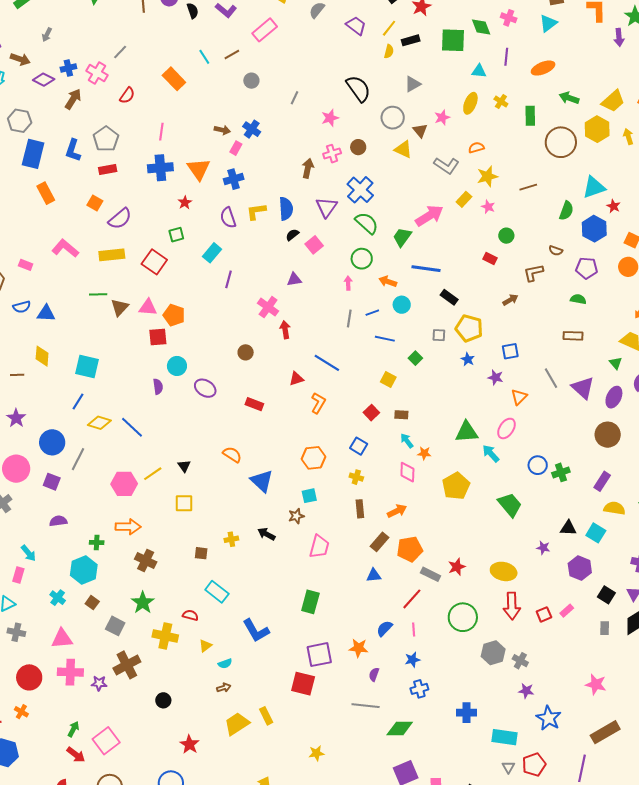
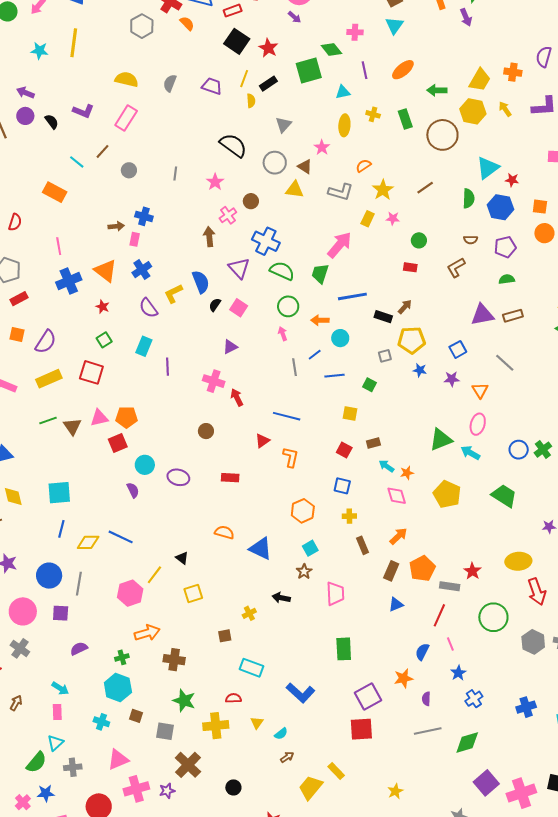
brown arrow: (510, 300) -> (405, 307), moved
purple triangle: (583, 388) -> (482, 315), moved, turned -35

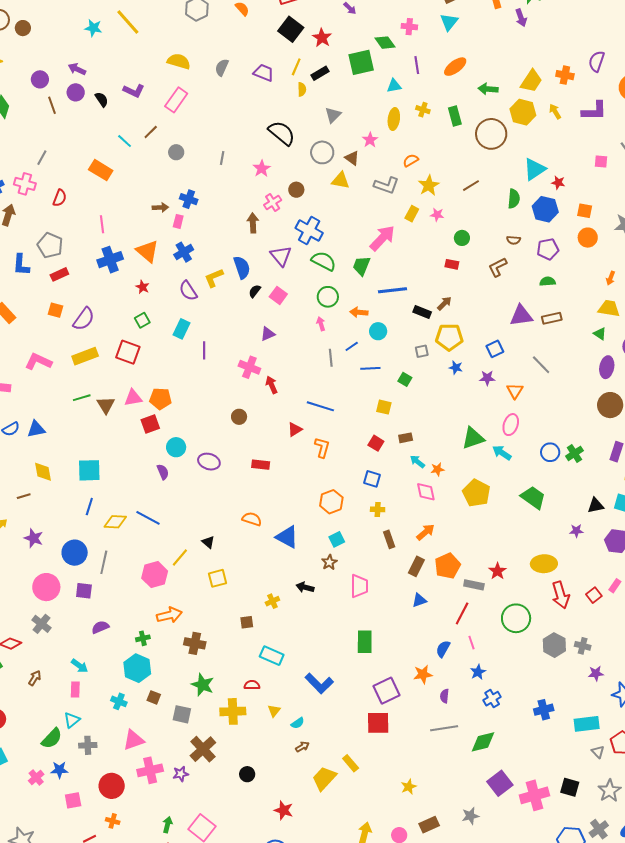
yellow line: (74, 43) -> (128, 22), turned -52

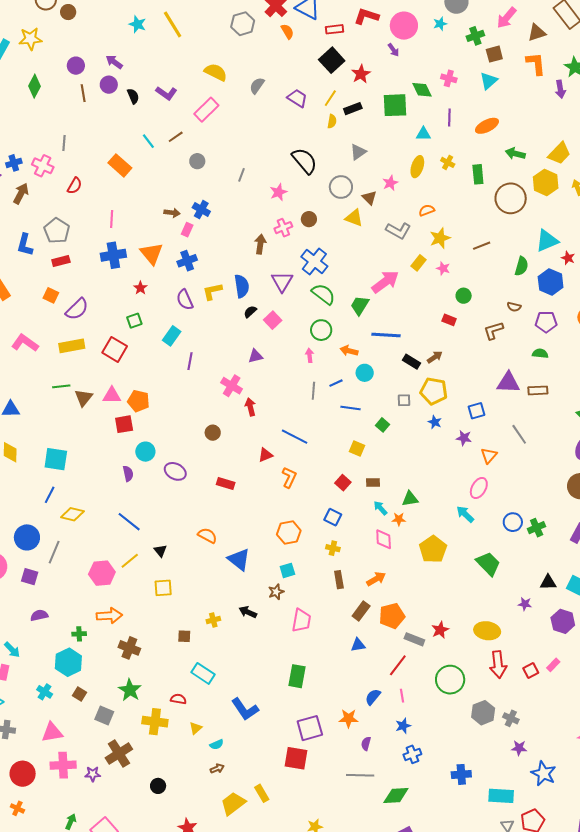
gray line: (42, 158) -> (64, 143), turned -35
green triangle: (473, 438) -> (410, 499), moved, size x0.7
blue line: (148, 518) -> (129, 522), moved

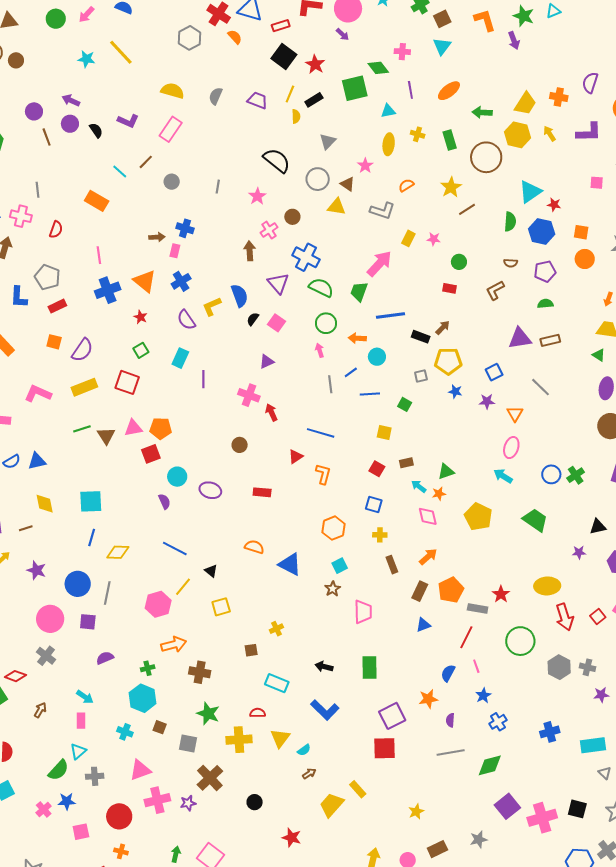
yellow star: (440, 238) -> (451, 187), moved
black arrow: (248, 612) -> (324, 667), moved
yellow triangle: (196, 728) -> (280, 738), size x1.5

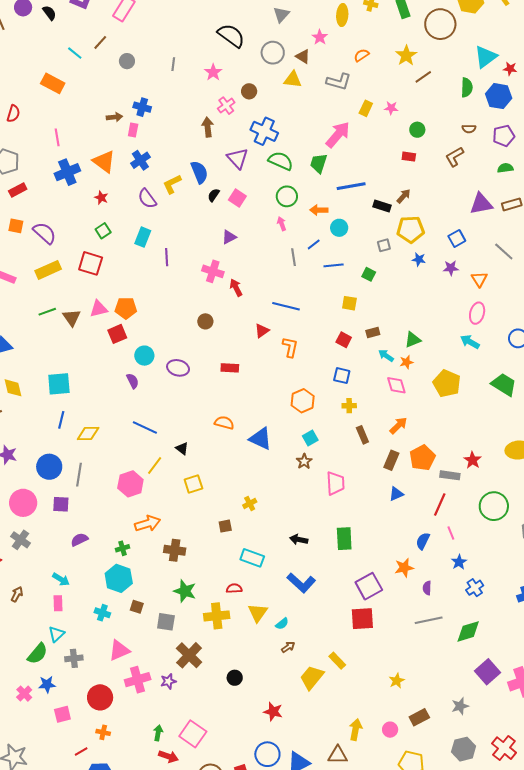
purple semicircle: (82, 350) -> (45, 233), turned -80

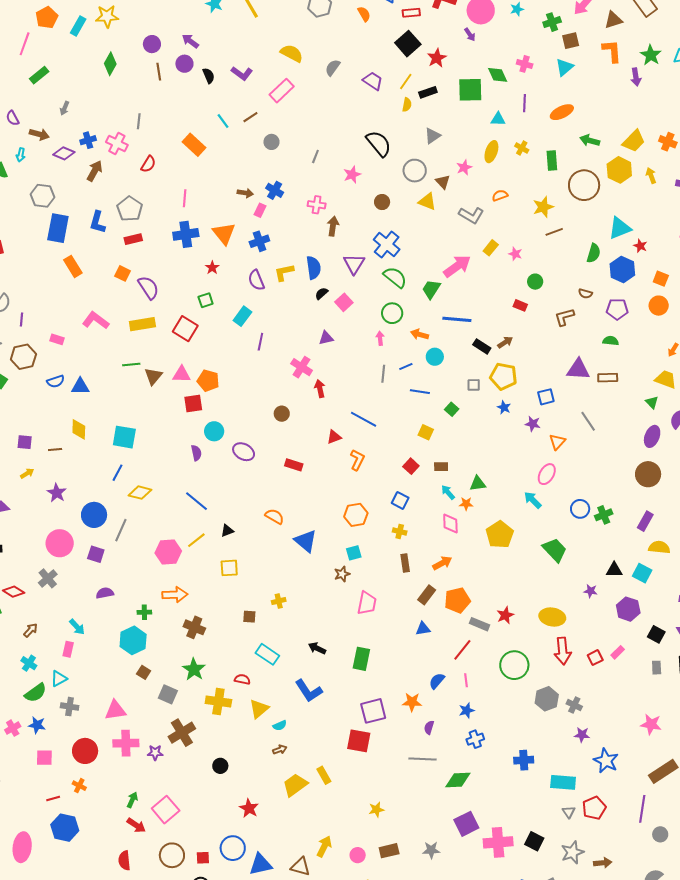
pink cross: (226, 106) -> (317, 205), moved, turned 30
black triangle: (182, 448) -> (227, 531), turned 48
cyan cross: (102, 613) -> (29, 663), moved

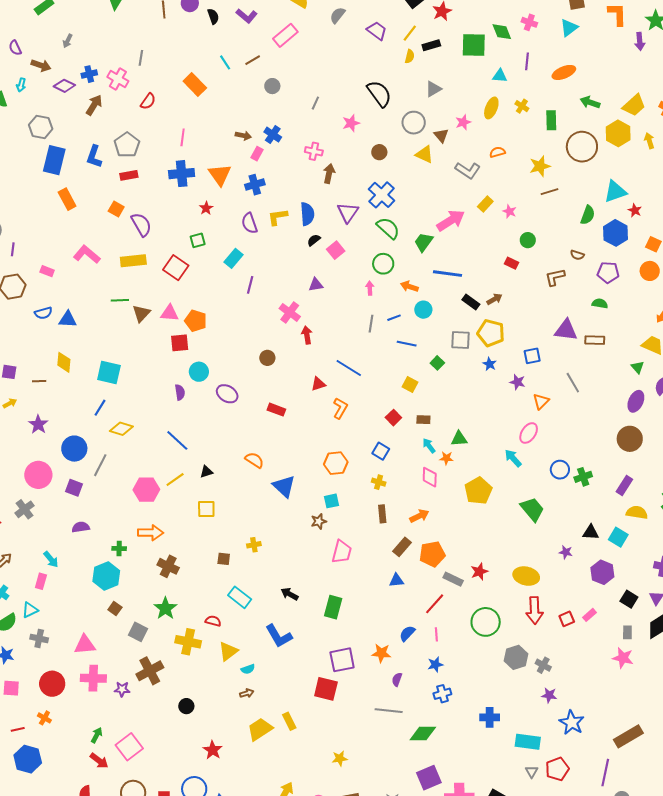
gray square: (474, 385) -> (461, 340), size x1.5
pink star: (651, 724) -> (623, 658), moved

